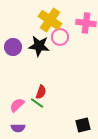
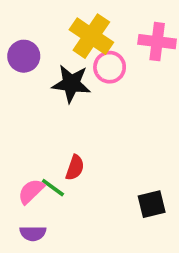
purple circle: (13, 47) -> (24, 56), moved
green line: (37, 103) -> (53, 188), moved
black square: (83, 125) -> (152, 204), moved

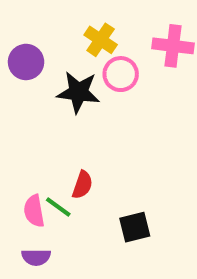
yellow cross: (91, 36) -> (101, 40), size x0.7
pink semicircle: (31, 191) -> (34, 211), turned -56
black square: (152, 204) -> (135, 227), moved

